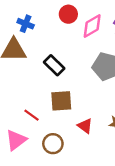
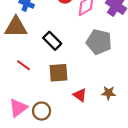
red line: (32, 115) -> (23, 65), moved
brown circle: (53, 144) -> (42, 111), moved

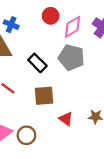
gray pentagon: (99, 42) -> (71, 57), moved

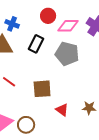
pink diamond: (73, 27) -> (68, 26), turned 30
black rectangle: (37, 63) -> (36, 44), moved, turned 72

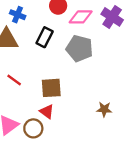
red triangle: (62, 110) -> (47, 112), moved

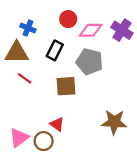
red line: (14, 80) -> (25, 78), moved
brown square: (51, 88) -> (66, 86), moved
brown star: (104, 109) -> (114, 122), size x1.6

